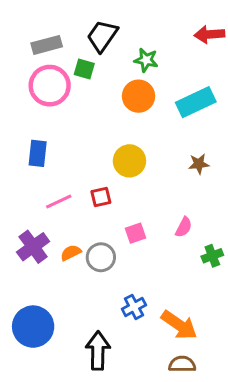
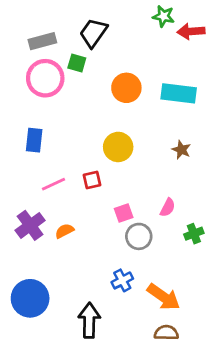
green star: (146, 60) -> (164, 16), moved
cyan rectangle: (196, 102) -> (179, 93), turned 32
brown star: (199, 164) -> (181, 150), turned 30
gray circle: (101, 257) -> (139, 236), moved

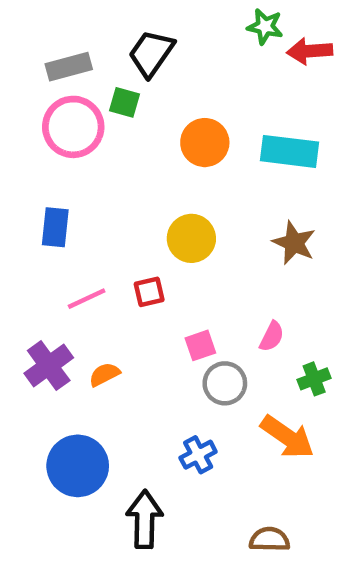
brown star: (181, 150) -> (294, 243), size x1.4
orange arrow: (164, 297) -> (287, 437), moved
blue circle: (30, 298) -> (78, 466), moved

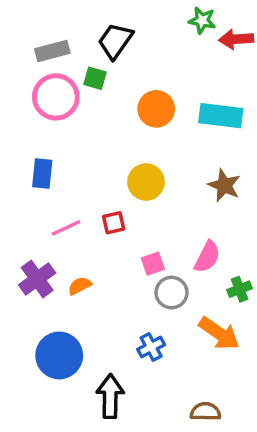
pink semicircle: (272, 337) -> (207, 257), size x1.4

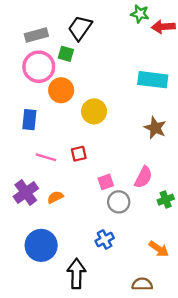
orange circle: (156, 109) -> (61, 90), moved
yellow circle: (146, 182) -> (94, 111), moved
pink line: (66, 228) -> (46, 157), turned 42
orange arrow: (219, 333) -> (159, 249), moved, size x0.7

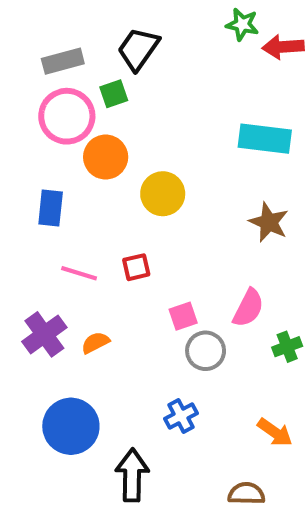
green square: (66, 54) -> (114, 94), turned -35

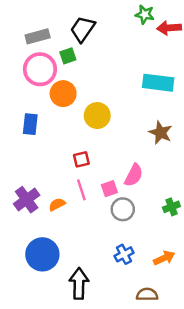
pink line: (79, 273) -> (81, 190), moved, turned 55
pink semicircle: (248, 308) -> (134, 175), moved
blue cross: (181, 416) -> (124, 254), moved
orange arrow: (275, 432) -> (164, 258), turned -60

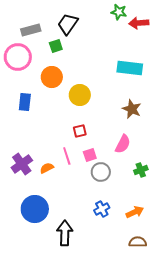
pink circle: (40, 69) -> (18, 57), moved
red square: (81, 159) -> (80, 131), moved
pink semicircle: (134, 175) -> (123, 144), moved
brown semicircle: (147, 295) -> (138, 242), moved

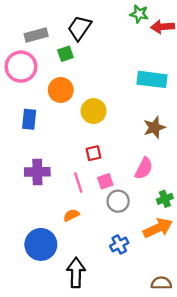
brown star: (132, 109) -> (154, 127), turned 30
purple cross: (22, 164) -> (37, 172), moved, turned 35
orange semicircle: (47, 168) -> (71, 215), moved
orange arrow: (135, 212) -> (158, 228), moved, size x1.4

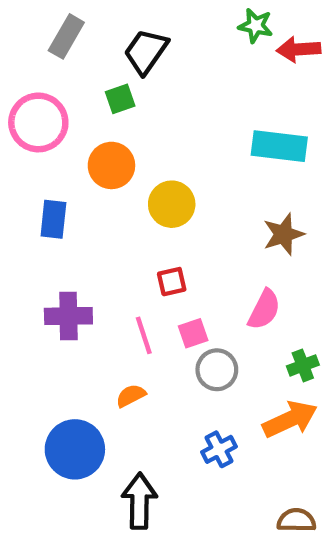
gray rectangle: (36, 35) -> (66, 36), moved, turned -45

